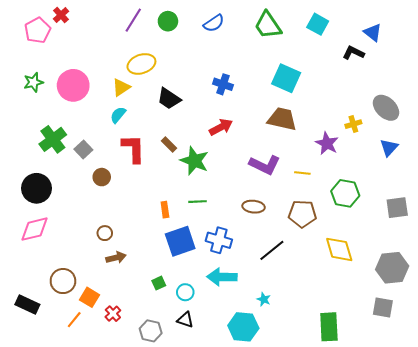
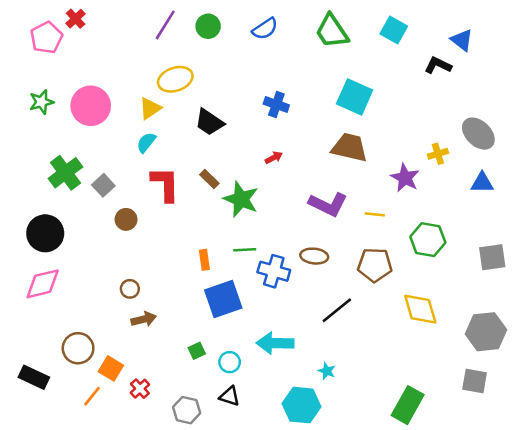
red arrow: (221, 127) -> (274, 158), size x0.6
blue triangle: (389, 148) -> (482, 183), turned 48
blue cross: (219, 240) -> (274, 271), moved
green rectangle: (329, 327) -> (408, 405), turned 32

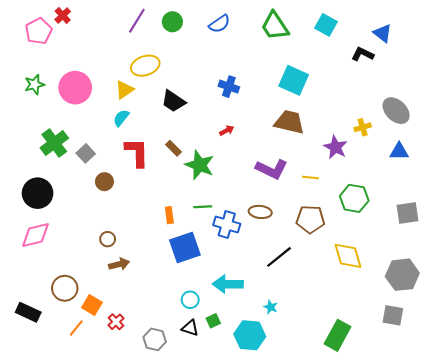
green square: (197, 351) -> (213, 321), moved

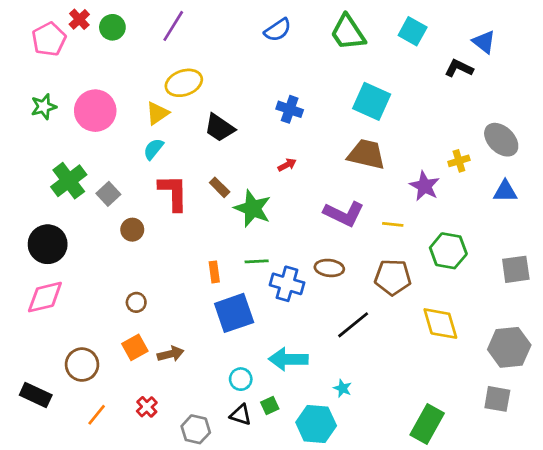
green circle: (172, 22) -> (112, 27), moved
brown arrow: (119, 264) -> (171, 354), moved
orange square: (92, 305) -> (135, 347), moved, turned 30

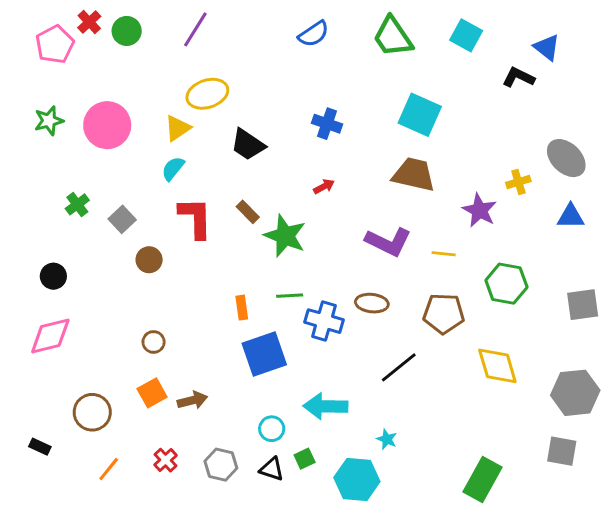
green cross: (69, 181) -> (77, 204), size x0.6
black circle: (48, 244) -> (53, 276), size x0.6
black rectangle: (36, 395) -> (40, 447), size x0.6
gray hexagon: (196, 429) -> (221, 465), moved

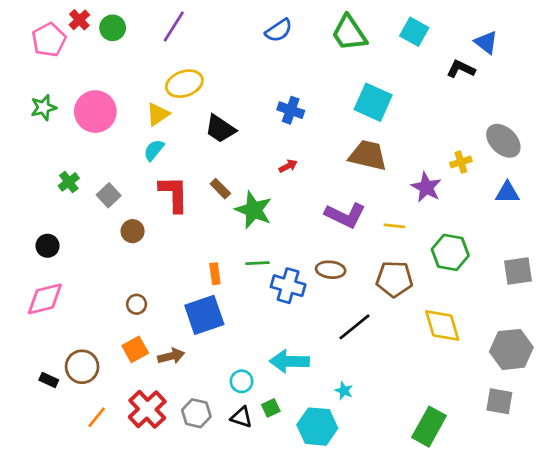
blue square: (264, 354) -> (204, 315), moved
black rectangle: (40, 447) -> (49, 380), moved
red cross: (166, 460) -> (147, 409), size x1.8

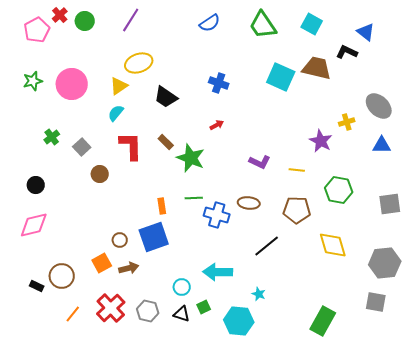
brown trapezoid: (368, 155) -> (317, 68), moved
purple L-shape: (345, 215) -> (260, 162), size x0.7
brown circle: (137, 304) -> (120, 240), moved

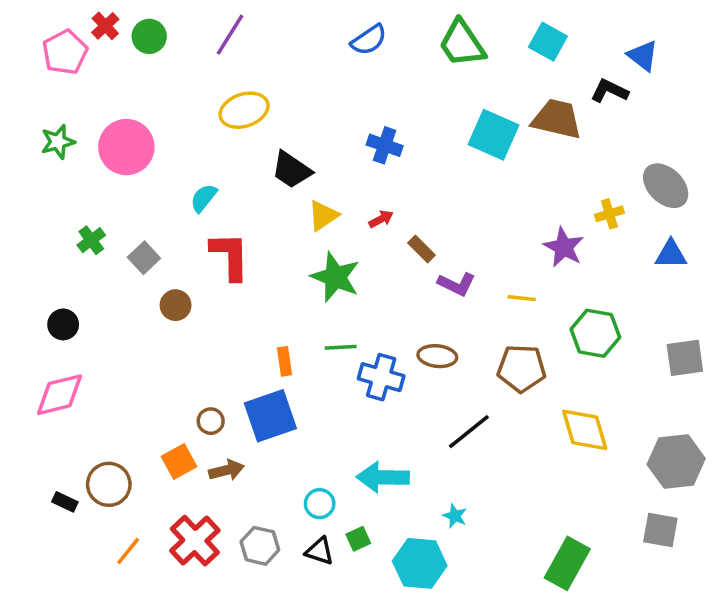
yellow triangle: (119, 86) -> (323, 216), moved
brown rectangle: (166, 142) -> (421, 249), moved

